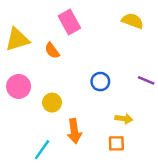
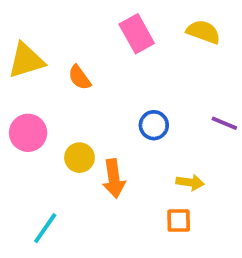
pink rectangle: (69, 22) -> (137, 34), moved
orange arrow: (74, 131) -> (114, 179), moved
cyan line: (42, 150) -> (45, 228), moved

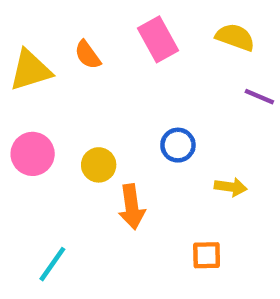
orange semicircle: (79, 78) -> (88, 55), moved
purple line: (224, 123) -> (259, 97), moved
yellow circle: (79, 158) -> (99, 165), moved
yellow arrow: (190, 182) -> (231, 187), moved

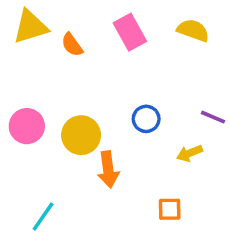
yellow triangle: (30, 70) -> (30, 27), moved
purple line: (259, 97) -> (213, 117), moved
yellow circle: (99, 165) -> (81, 135), size x1.4
yellow arrow: (231, 187) -> (190, 153), turned 150

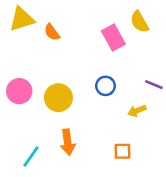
yellow semicircle: (193, 30) -> (140, 22), turned -140
pink rectangle: (130, 32) -> (113, 37), moved
orange arrow: (108, 169) -> (68, 142), moved

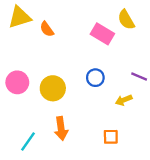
pink rectangle: (113, 37) -> (102, 34), turned -30

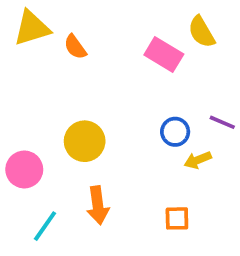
blue circle: (95, 78) -> (175, 132), moved
pink circle: (17, 82) -> (24, 169), moved

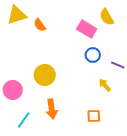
blue circle: (175, 132) -> (93, 55), moved
yellow arrow: (198, 160) -> (105, 85), turned 72

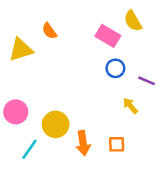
yellow triangle: (17, 15) -> (21, 50), moved
yellow circle: (45, 75) -> (56, 124), moved
orange arrow: (52, 109) -> (83, 143), moved

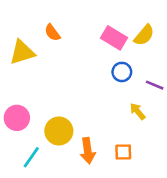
yellow semicircle: (133, 21) -> (144, 35), moved, turned -110

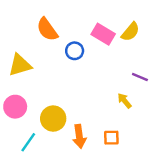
orange semicircle: (52, 33) -> (47, 29), size x1.5
yellow triangle: (22, 52) -> (20, 65), moved
blue circle: (122, 72) -> (75, 51), moved

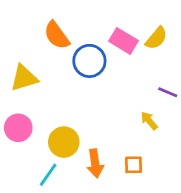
blue circle: (75, 51) -> (89, 61), size x1.5
cyan line: (28, 142) -> (48, 175), moved

